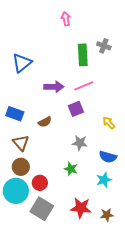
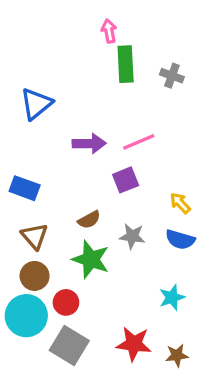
green rectangle: (83, 55) -> (126, 64), moved
brown semicircle: (45, 122) -> (89, 220), moved
blue semicircle: (108, 157) -> (180, 240), moved
green star: (71, 169) -> (91, 259), moved, size x1.6

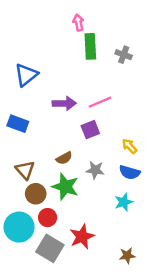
blue rectangle: (25, 188) -> (18, 124), moved
brown circle: (35, 276) -> (36, 194), moved
cyan star: (172, 297) -> (124, 202), moved
red star: (134, 344) -> (82, 237), moved, turned -30

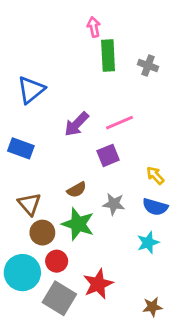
purple arrow: (64, 103) -> (77, 124), turned 135

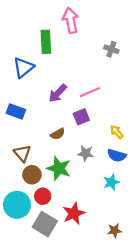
pink arrow: (94, 27) -> (71, 20), size x1.6
green rectangle: (108, 56) -> (46, 42), moved
brown semicircle: (77, 190) -> (58, 134), moved

